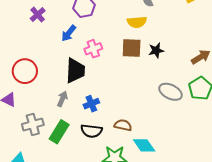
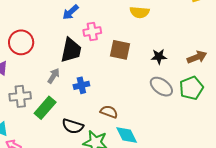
brown square: (132, 48) -> (120, 50), moved
black star: (156, 50) -> (159, 57), moved
black semicircle: (91, 131) -> (73, 126), moved

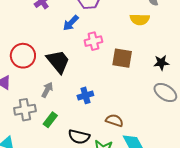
black trapezoid: (71, 50) -> (58, 61), moved, turned -48
gray arrow: (54, 76) -> (47, 90), moved
green rectangle: (45, 108) -> (50, 120), size x0.7

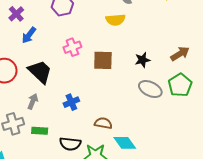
blue arrow: (71, 23) -> (29, 35), moved
green rectangle: (50, 120) -> (40, 131), turned 63

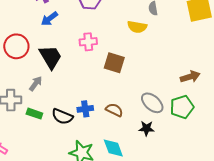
black star: (142, 60) -> (147, 128), moved
blue cross: (71, 102) -> (85, 109), moved
brown semicircle: (103, 123) -> (114, 110), moved
black semicircle: (70, 144) -> (62, 117), moved

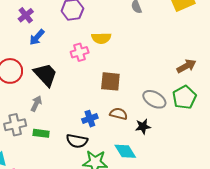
yellow semicircle: (137, 27) -> (101, 38), moved
brown square: (114, 63) -> (110, 81), moved
black semicircle: (62, 117) -> (77, 141), moved
black star: (147, 128) -> (143, 126), moved

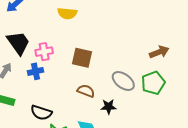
yellow semicircle: (101, 38) -> (67, 13), moved
pink cross: (80, 52) -> (44, 52), moved
blue cross: (90, 119) -> (36, 71), moved

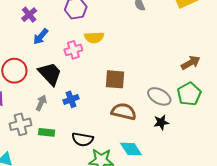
pink cross: (44, 52) -> (73, 50), moved
brown semicircle: (86, 91) -> (124, 112), size x1.4
black star: (109, 107) -> (161, 122), moved

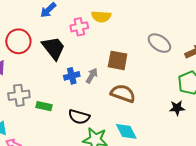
gray ellipse: (159, 96) -> (159, 43), moved
gray arrow: (41, 103) -> (92, 76), moved
black star: (161, 122) -> (177, 108), moved

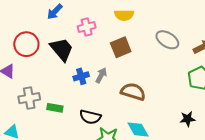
yellow semicircle: (101, 17) -> (124, 15), moved
brown square: (118, 60) -> (121, 47), moved, turned -30
black star: (177, 108) -> (188, 119), moved

